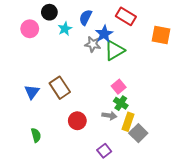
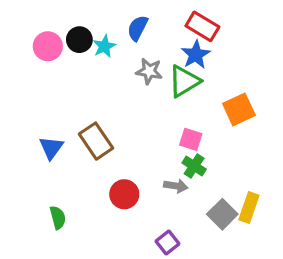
black circle: (49, 12) -> (79, 40), moved
blue star: (104, 34) -> (196, 55), moved
orange square: (161, 35) -> (239, 109), moved, turned -36
pink square: (119, 87) -> (191, 139), turned -32
yellow rectangle: (128, 122) -> (249, 208), moved

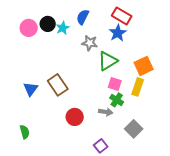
green triangle: (184, 81) -> (108, 61), moved
yellow rectangle: (249, 208) -> (138, 87), moved
green semicircle: (58, 218) -> (25, 132), moved

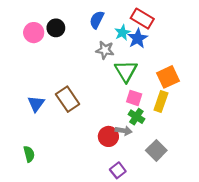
cyan star: (63, 28) -> (122, 33), moved
green triangle: (108, 61) -> (126, 71), turned -30
red circle: (75, 117) -> (108, 136), moved

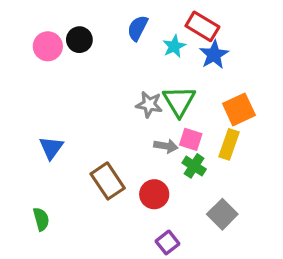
blue star: (138, 38) -> (214, 55), moved
gray star: (105, 50) -> (149, 104), moved
brown rectangle: (68, 99) -> (108, 181), moved
gray arrow: (124, 131) -> (166, 146), moved

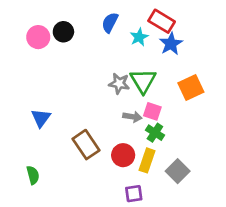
yellow rectangle: (229, 144) -> (147, 160), moved
purple square: (167, 242) -> (134, 194), turned 30

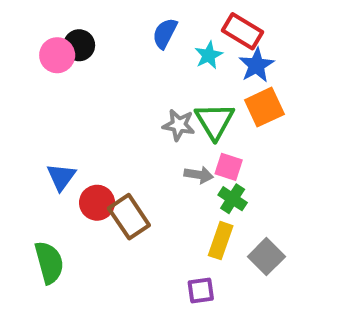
black circle: (63, 32) -> (79, 45), moved
orange square: (191, 87) -> (264, 107), moved
red circle: (123, 155) -> (97, 203), moved
green semicircle: (33, 175) -> (49, 263), size x1.5

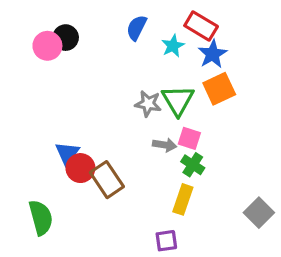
blue triangle: (61, 177) -> (67, 153), moved
gray square: (266, 257) -> (259, 213), moved

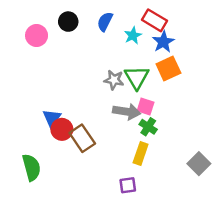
black circle: (66, 38) -> (68, 22), moved
gray arrow: (165, 145) -> (127, 112), size x1.5

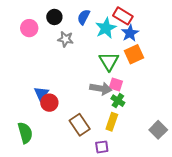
cyan star: (133, 36) -> (106, 28), size x1.5
gray star: (114, 80) -> (65, 39), moved
brown rectangle: (82, 138) -> (80, 125), moved

